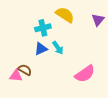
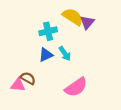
purple triangle: (98, 20) -> (87, 22), moved
pink semicircle: (85, 74) -> (76, 87), moved

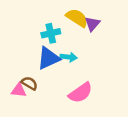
cyan arrow: (65, 54) -> (69, 57), turned -48
blue triangle: (46, 55) -> (48, 58), size x1.5

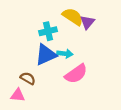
pink triangle: (19, 90) -> (18, 95), moved
pink semicircle: (81, 93) -> (76, 74), moved

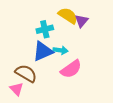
brown semicircle: (28, 78) -> (26, 73), size x1.5
pink triangle: (18, 95) -> (17, 89), turned 40

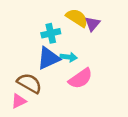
pink triangle: (17, 89) -> (19, 101), turned 48

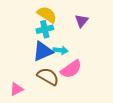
yellow semicircle: (77, 18) -> (47, 15), moved
brown semicircle: (29, 83) -> (48, 76), moved

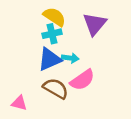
purple triangle: (82, 21) -> (95, 24), size x1.5
pink triangle: (16, 89) -> (19, 103), turned 40

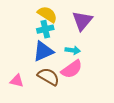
cyan arrow: (70, 58) -> (73, 50), moved
pink triangle: (19, 103) -> (17, 81), moved

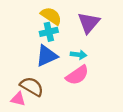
brown semicircle: (48, 77) -> (32, 87), moved
pink triangle: (17, 81) -> (18, 99), moved

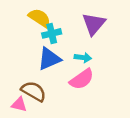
yellow semicircle: (51, 16) -> (40, 18), moved

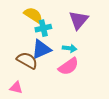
brown semicircle: (34, 91) -> (27, 60), moved

